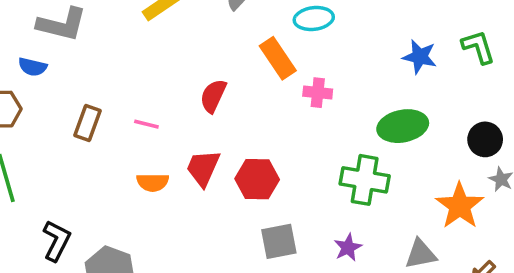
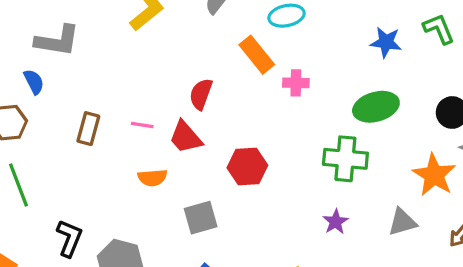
blue semicircle: (33, 67) -> (34, 82), turned -125
red trapezoid: (203, 168) -> (186, 137), moved, turned -60
gray square: (279, 241) -> (201, 218), moved

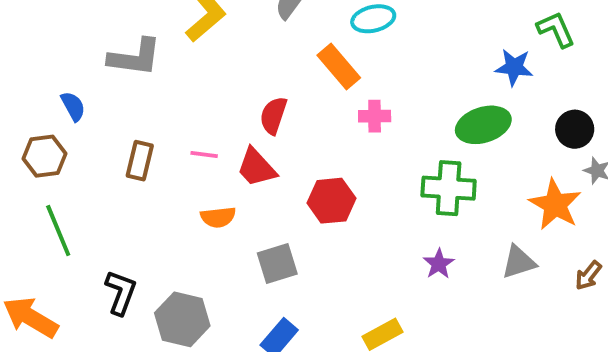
gray L-shape: (57, 41) -> (135, 57), moved
blue star: (386, 42) -> (514, 67), moved
pink cross: (296, 83) -> (375, 116), moved

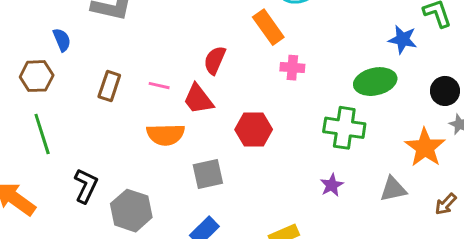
orange semicircle: (218, 217) -> (166, 135), size x1.4

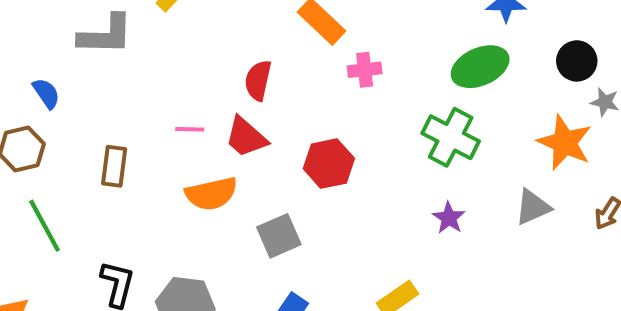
brown rectangle: (109, 86) -> (114, 166), moved
green cross: (344, 128) -> (451, 137), turned 30

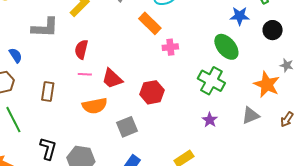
black circle: (577, 61) -> (273, 30), moved
green ellipse: (480, 67) -> (226, 47), turned 72
red semicircle: (258, 80) -> (81, 49), moved

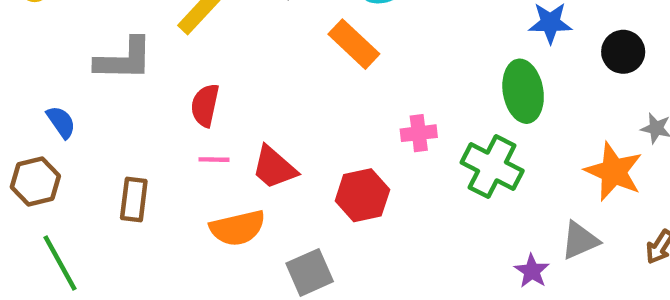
pink cross: (170, 47) -> (419, 133), moved
green ellipse: (226, 47) -> (523, 91), turned 32
purple star: (210, 120) -> (532, 271), moved

